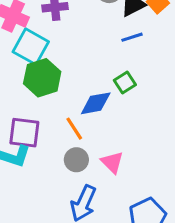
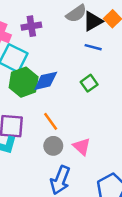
blue line: (132, 37) -> (93, 47), turned 35
blue diamond: (96, 103) -> (46, 81), moved

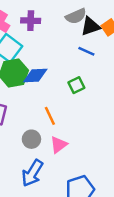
orange line: (51, 121) -> (50, 116), moved
pink triangle: (82, 147) -> (59, 145), turned 30

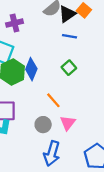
blue diamond: (35, 76) -> (31, 69), turned -50

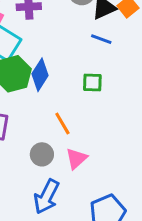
green square: (69, 68) -> (92, 82), turned 32

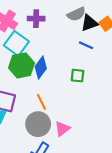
orange line: (62, 124) -> (41, 102), moved
gray circle: (42, 154) -> (38, 124), size x1.5

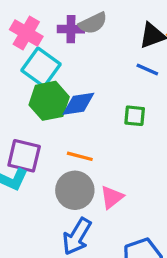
gray semicircle: (76, 14) -> (93, 23), moved
blue diamond: (41, 67) -> (78, 104), turned 45
orange line: (41, 102) -> (80, 156), turned -49

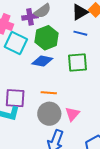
green hexagon: (49, 101) -> (47, 38), moved
blue diamond: (78, 104) -> (42, 61), turned 30
green square: (135, 116) -> (78, 62), size x1.5

